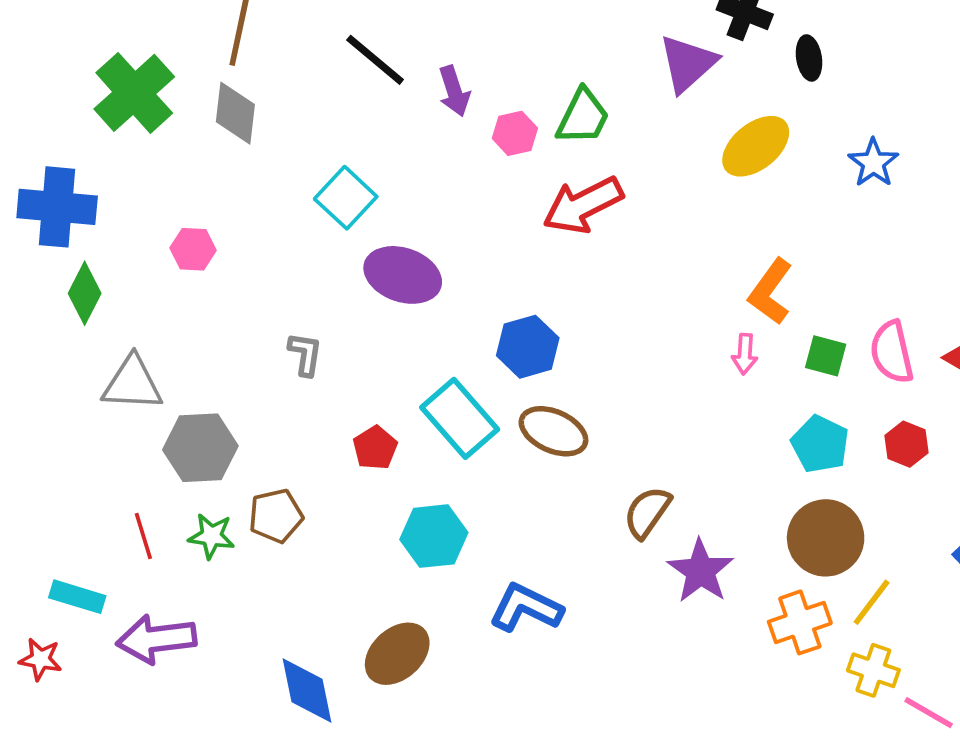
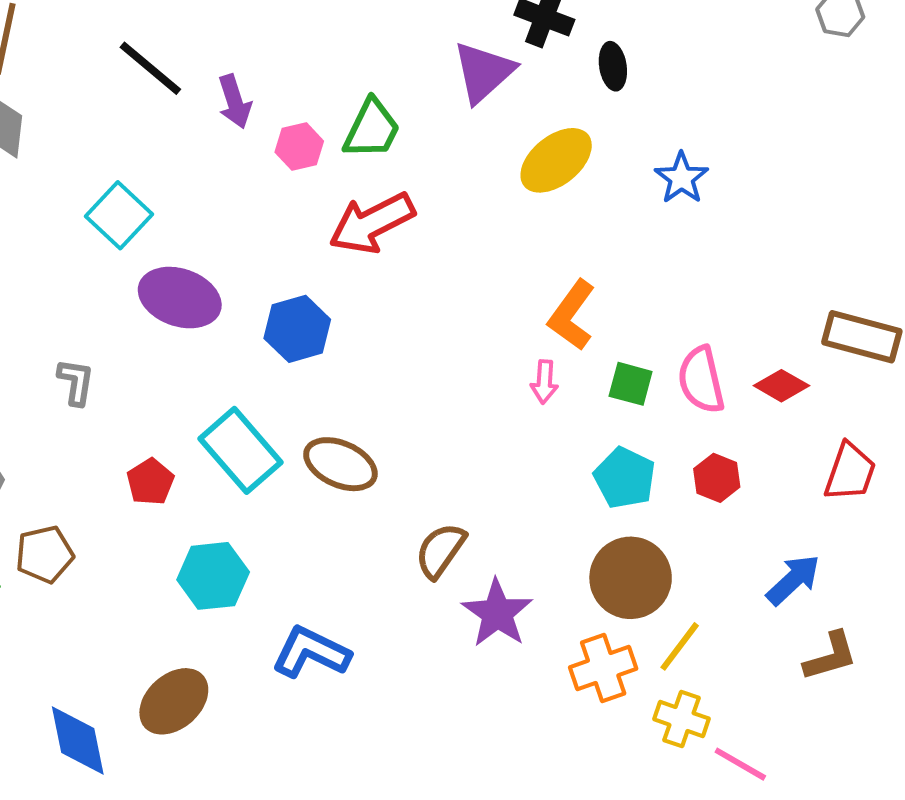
blue hexagon: (528, 347) -> (297, 329), moved

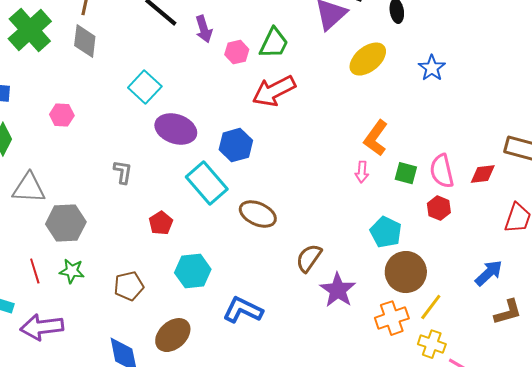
red diamond: (781, 386) -> (483, 174), turned -36
cyan rectangle: (240, 450) -> (207, 183), moved
cyan pentagon: (625, 478) -> (386, 232), moved
red hexagon: (717, 478) -> (439, 208), moved
brown pentagon: (44, 554) -> (129, 286), moved

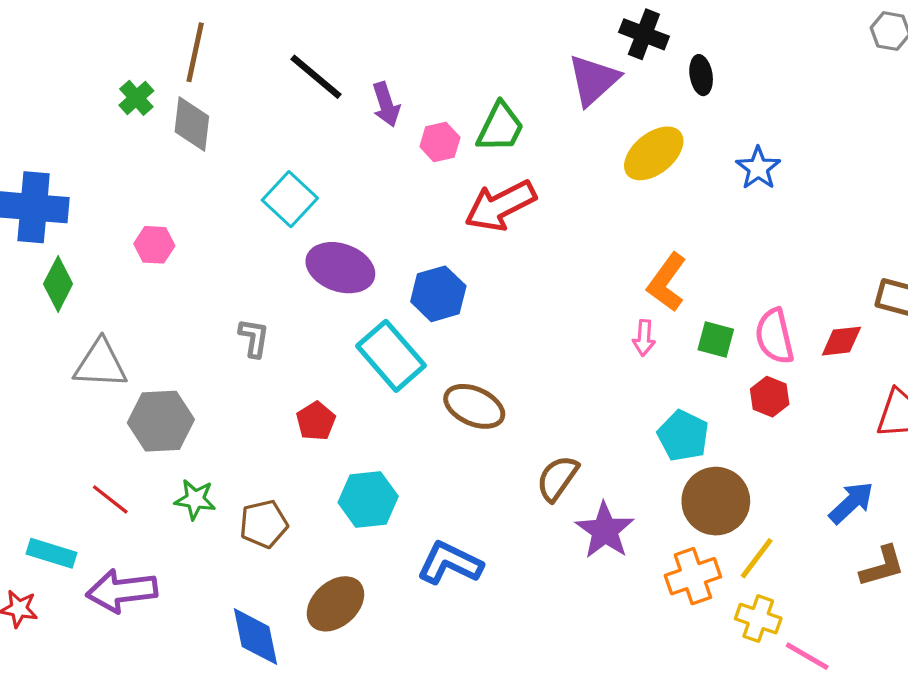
green cross: (30, 30) -> (136, 98), moved, size x0.5
red line: (35, 271) -> (110, 499), turned -35
green star: (72, 271) -> (195, 499), moved

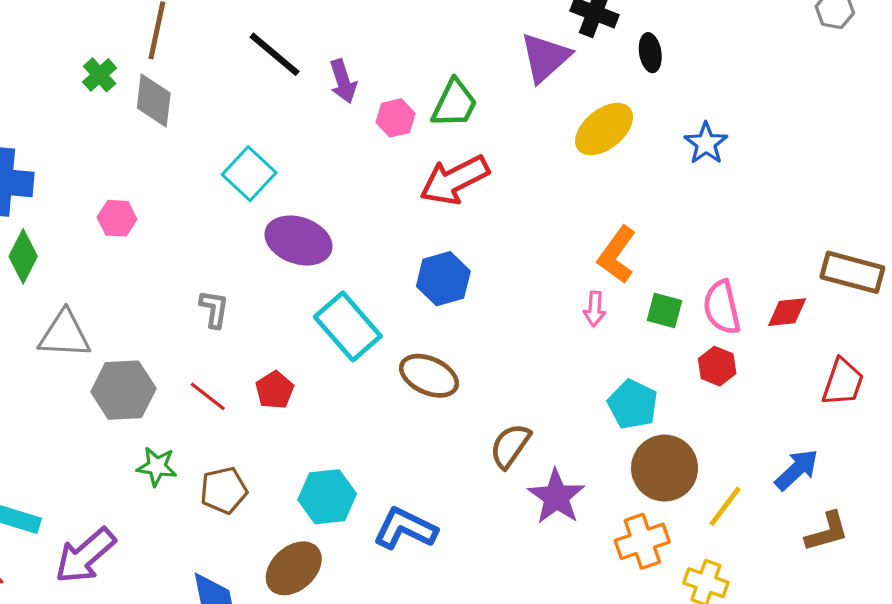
blue hexagon: (438, 294) -> (443, 279), moved
red line: (110, 499) -> (208, 396), moved
cyan hexagon: (368, 499) -> (327, 497), moved
yellow line: (757, 558) -> (725, 506), moved
purple arrow: (122, 591) -> (85, 556), turned -34

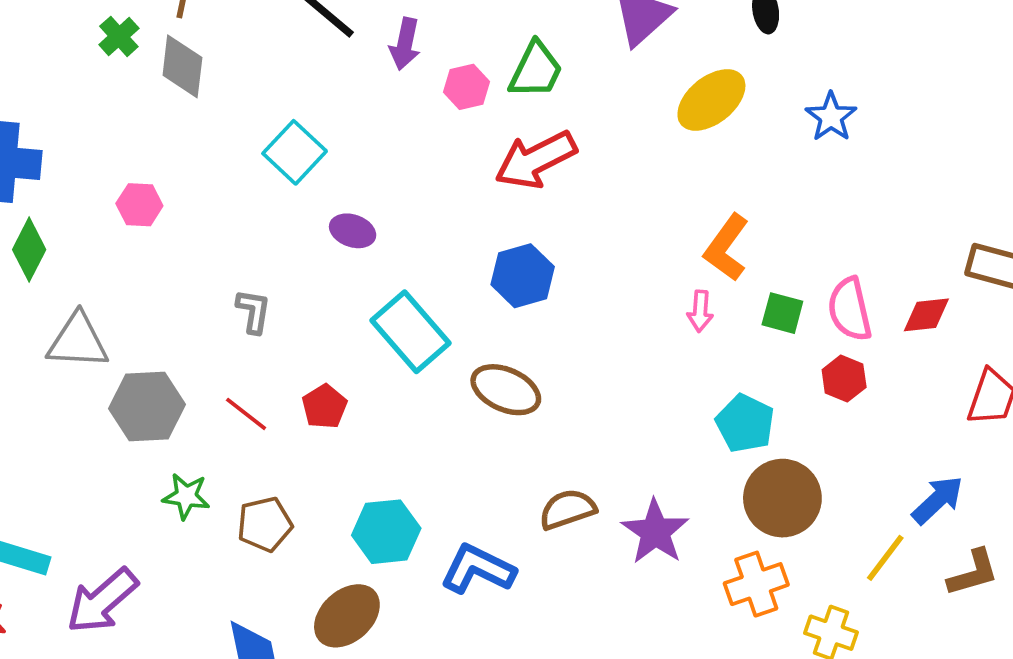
purple arrow: (343, 81) -> (405, 44), turned 30
purple ellipse: (298, 240) -> (353, 231), size x0.6
brown semicircle: (510, 446) -> (567, 509), moved, turned 36
yellow line: (725, 506) -> (885, 558), moved

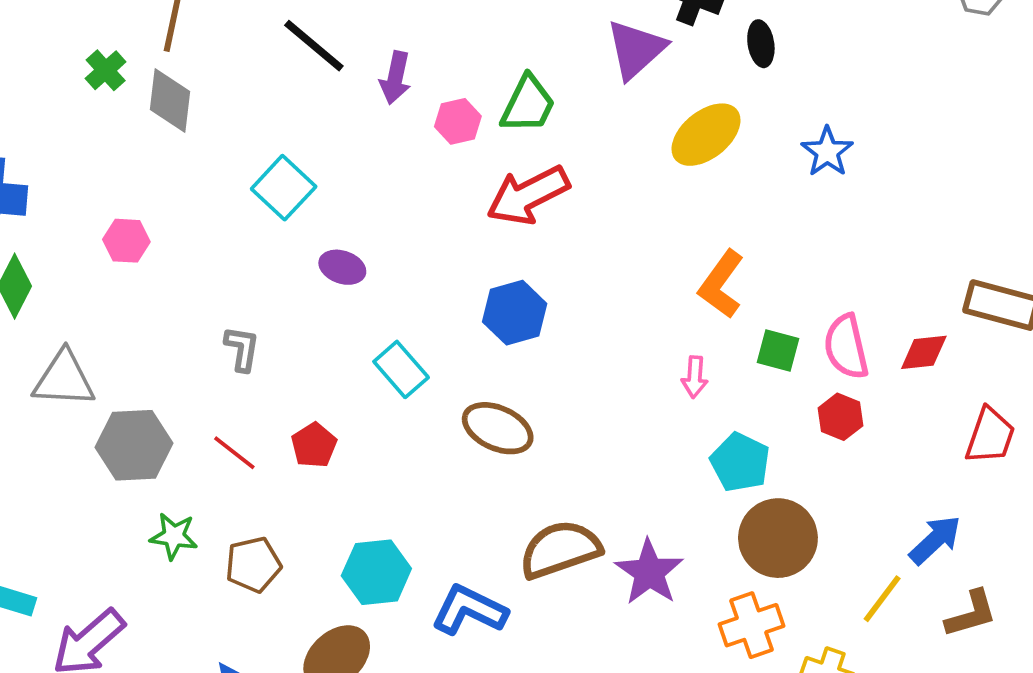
pink arrow: (700, 311) -> (695, 377), moved
cyan rectangle: (410, 332) -> (401, 369), size x0.7
brown semicircle: (567, 509) -> (560, 549), size x1.4

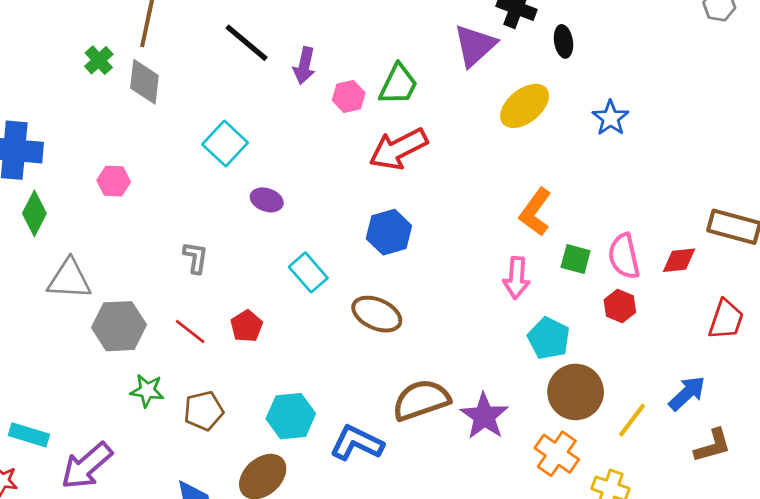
pink arrow: (695, 377) -> (516, 278), size x1.4
yellow line: (882, 599) -> (632, 420), moved
orange cross: (751, 625) -> (557, 454), turned -36

